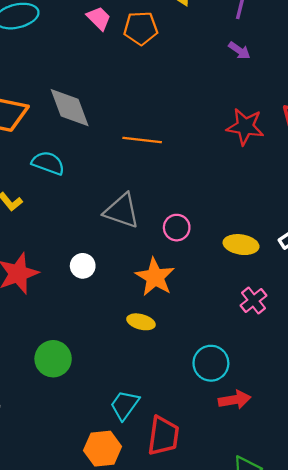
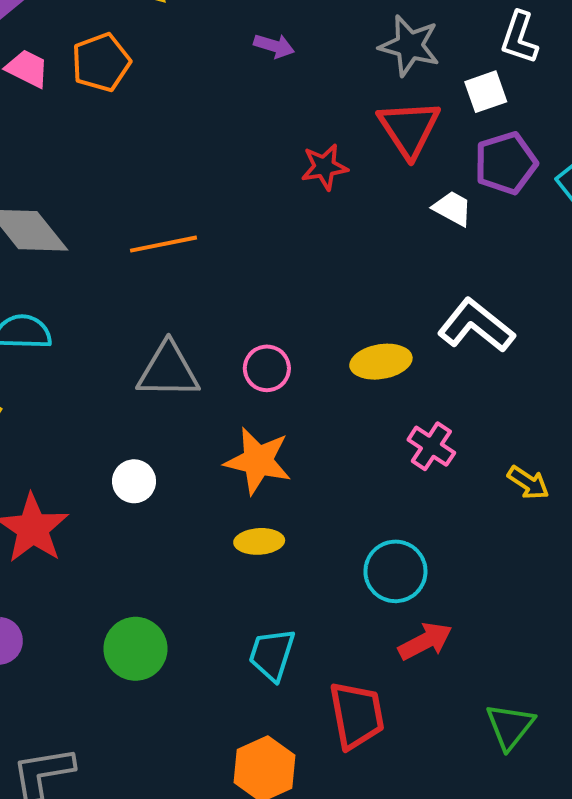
red star: (245, 127) -> (324, 167), size x0.7
red arrow: (235, 400) -> (425, 641), moved
cyan trapezoid: (125, 405) -> (272, 655), moved

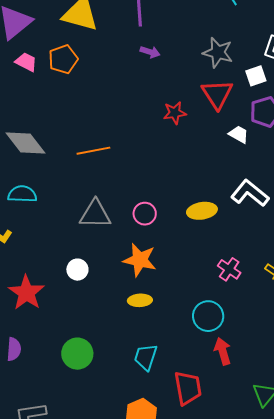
pink cross: (431, 446) -> (229, 269), moved
red arrow: (425, 641) -> (223, 351), turned -80

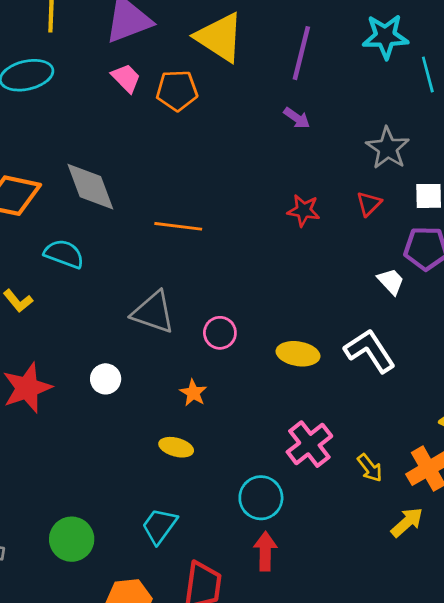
red triangle: (217, 94) -> (369, 204), size x0.6
white trapezoid: (239, 134) -> (391, 281), moved
orange star: (140, 260) -> (193, 393), size x0.6
pink cross: (229, 269) -> (309, 444), size x1.4
green circle: (77, 354) -> (72, 539), moved

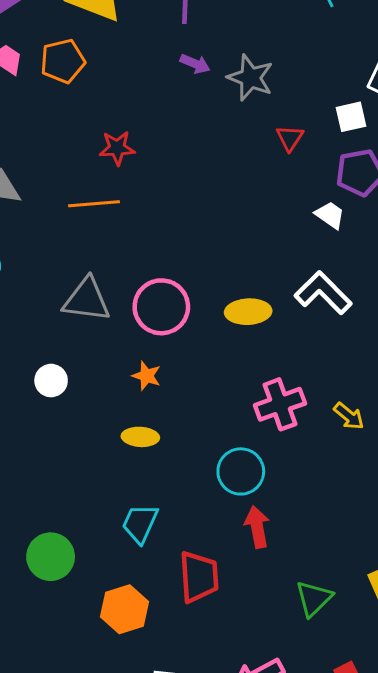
gray star: (388, 148) -> (250, 78), moved
red star: (304, 210) -> (117, 148), moved
pink circle: (220, 333) -> (161, 307), size x1.6
pink cross: (309, 444) -> (280, 404), turned 30

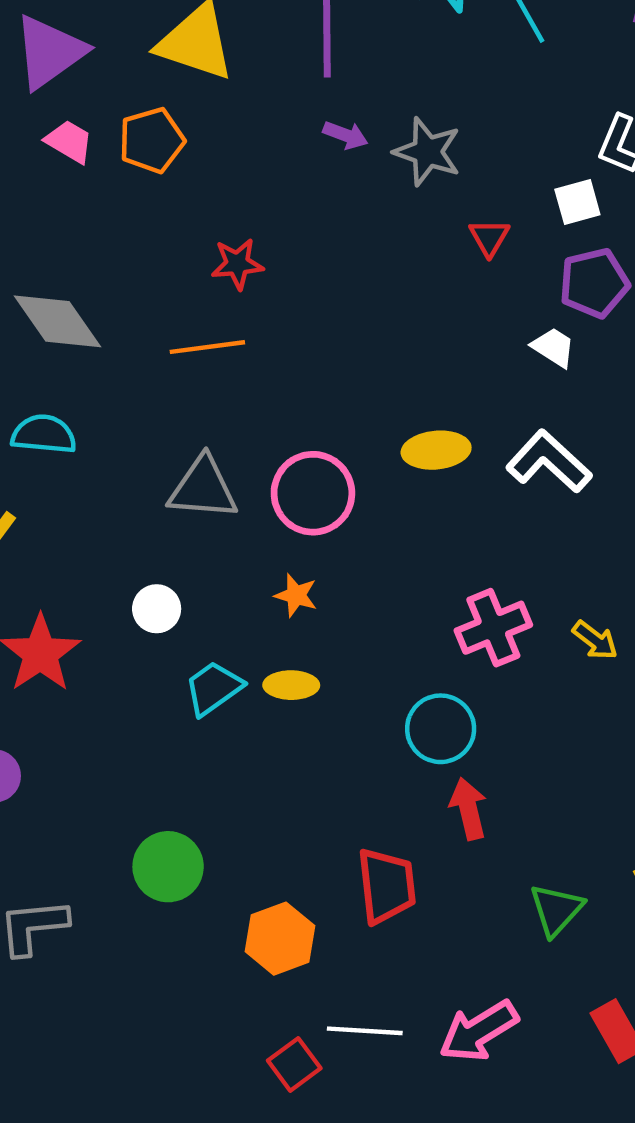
yellow ellipse: (248, 312) -> (436, 450), moved
cyan trapezoid: (140, 523) -> (213, 688), moved, turned 33

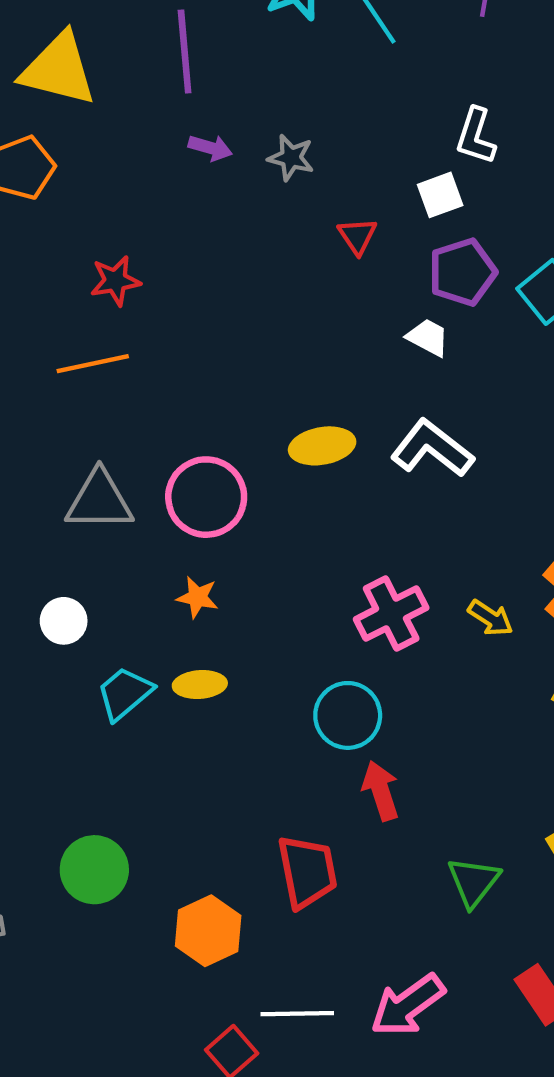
gray star: (427, 152) -> (291, 158), size x0.7

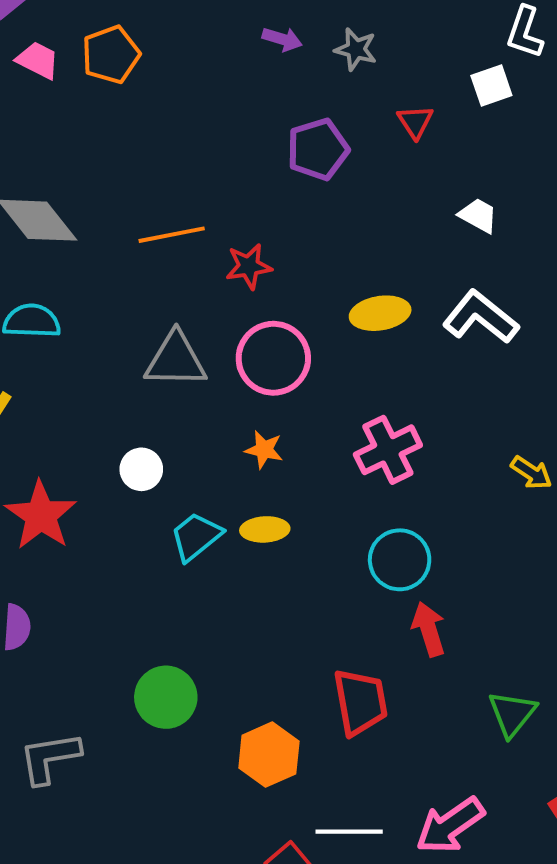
purple pentagon: (462, 272) -> (318, 149), moved
red star: (115, 281) -> (249, 266), moved
pink cross: (391, 614) -> (388, 450), moved

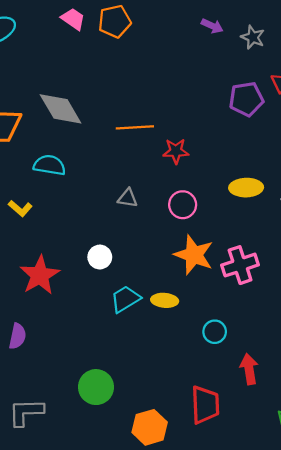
purple pentagon: (318, 149) -> (246, 99), moved
pink circle: (273, 358) -> (183, 205), size x0.7
gray triangle: (176, 360) -> (128, 198), size x0.6
orange star: (264, 450) -> (194, 255), moved, size x1.8
cyan circle: (400, 560) -> (215, 332), moved, size x0.7

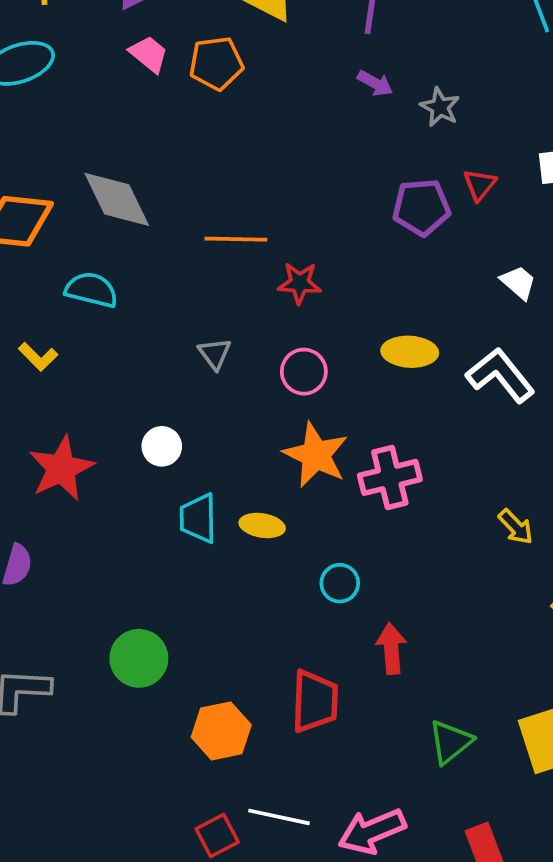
gray triangle: (128, 198) -> (215, 354), turned 40
cyan trapezoid: (125, 299) -> (198, 518), turned -64

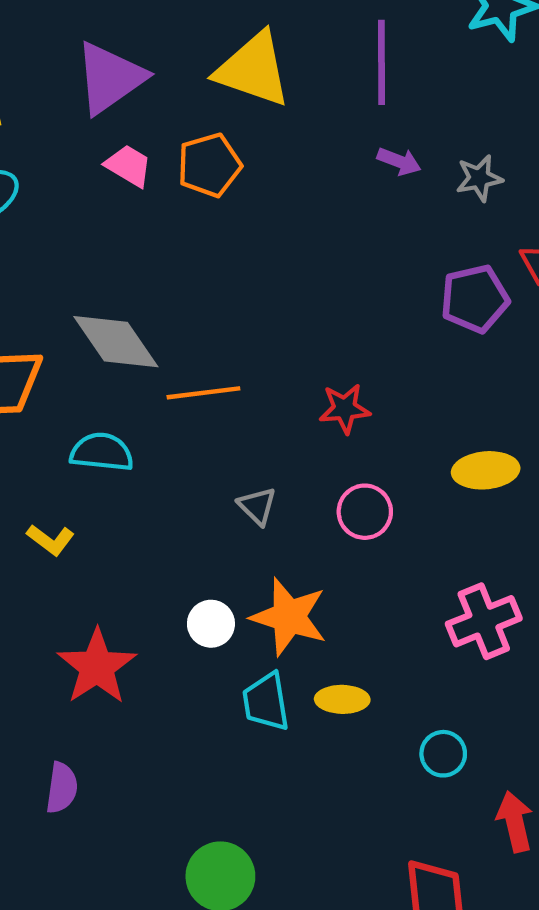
gray star: (440, 107) -> (479, 178), turned -30
orange line: (236, 239) -> (203, 393), moved
orange star: (316, 455) -> (289, 617), moved

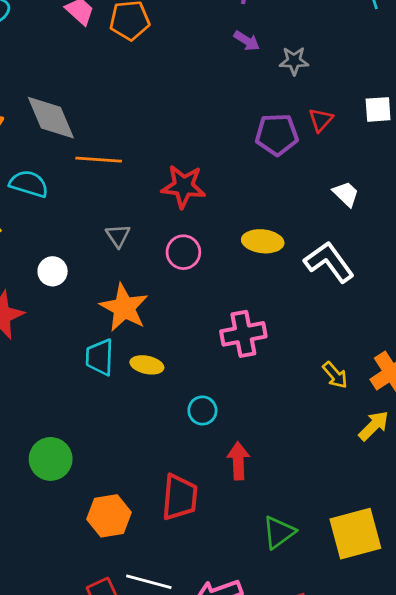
red star: (345, 409) -> (183, 186), size x1.4
white circle: (211, 624) -> (53, 271), moved

